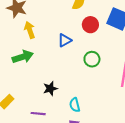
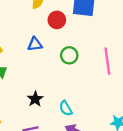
blue triangle: (65, 40) -> (35, 44), turned 40

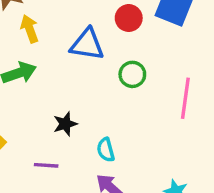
blue triangle: (35, 44) -> (87, 44), size x1.5

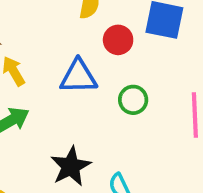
black star: (65, 124) -> (71, 166), size x1.5

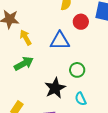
green circle: (133, 100) -> (77, 70), moved

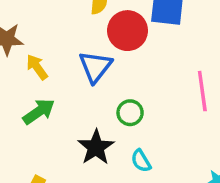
red circle: (81, 22) -> (127, 31), size x1.5
blue triangle: (60, 41) -> (95, 67), turned -45

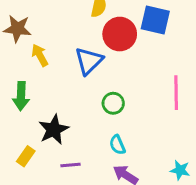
green arrow: (39, 112) -> (21, 96), moved, turned 120
black star: (96, 147) -> (54, 130), moved

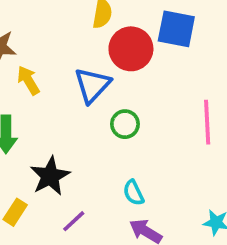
green circle: (113, 103) -> (125, 124), moved
purple line: (71, 165) -> (74, 221), turned -36

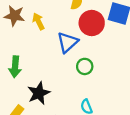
yellow arrow: (28, 80) -> (38, 21), moved

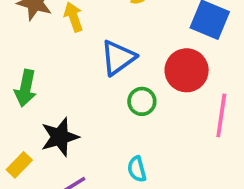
red circle: (92, 23) -> (187, 70), moved

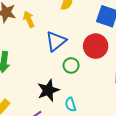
black star: (60, 137) -> (48, 90), moved

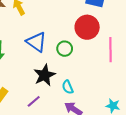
blue triangle: (56, 41) -> (36, 42), moved, turned -40

